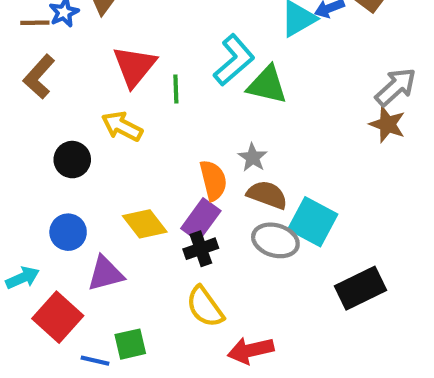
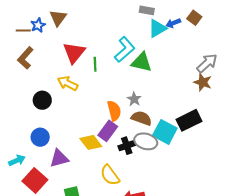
yellow diamond: (145, 224) -> (91, 142), moved
black cross: (201, 249) -> (127, 146), moved
black rectangle: (360, 288) -> (189, 120), moved

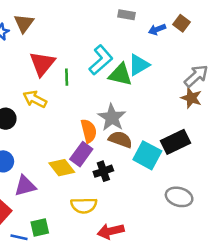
cyan triangle: (157, 28) -> (139, 65), moved
gray star: (134, 99) -> (112, 117), size x1.6
gray ellipse: (146, 141) -> (179, 197), moved
yellow semicircle: (110, 175) -> (84, 205), turned -55

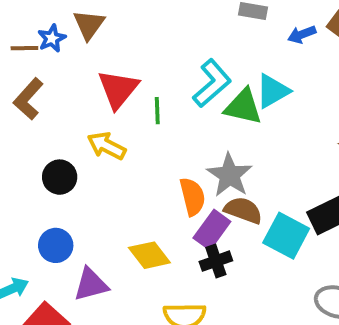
purple rectangle: (81, 154) -> (212, 230), moved

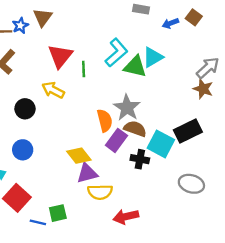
black cross: (216, 261) -> (140, 159), moved, turned 30
purple triangle: (91, 284) -> (87, 173), moved

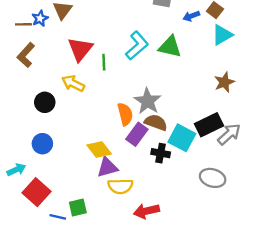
cyan triangle: (153, 57) -> (222, 35), moved
green triangle: (135, 67) -> (170, 47), moved
gray arrow: (208, 68) -> (229, 134), moved
brown star: (203, 89) -> (224, 82), turned 30

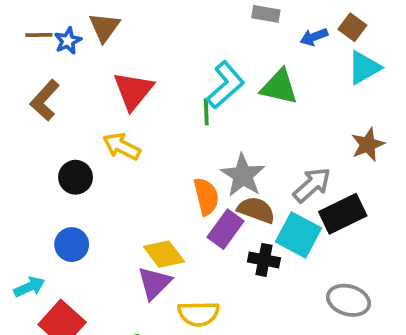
brown line: (23, 24) -> (39, 35), moved
green line: (104, 62) -> (206, 112), moved
gray arrow: (229, 134) -> (312, 185), moved
purple triangle: (107, 167) -> (154, 283), moved, turned -30

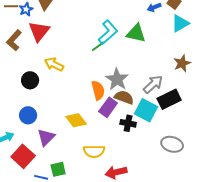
red triangle: (133, 91) -> (39, 31), moved
green line: (206, 112) -> (98, 46), turned 56
purple triangle: (154, 283) -> (46, 137), moved

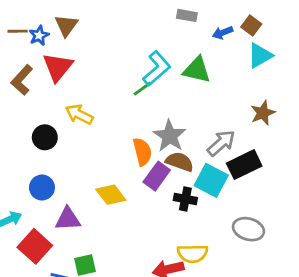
purple triangle: (46, 137) -> (68, 219), turned 42
yellow semicircle: (94, 151) -> (193, 253), moved

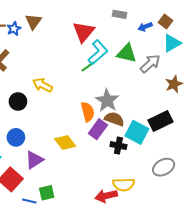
red triangle: (58, 67) -> (84, 32), moved
gray arrow: (221, 143) -> (150, 64), moved
purple triangle: (68, 219) -> (34, 160), turned -30
gray ellipse: (248, 229) -> (164, 167), turned -45

